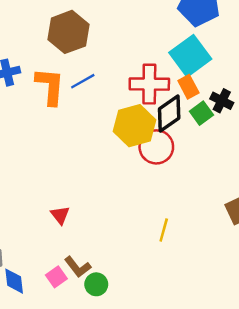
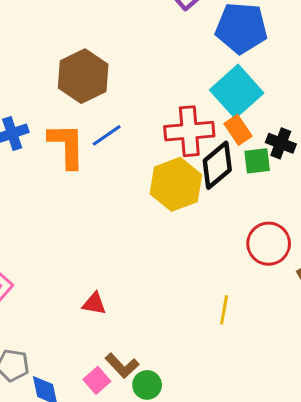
green square: (201, 113) -> (257, 161), turned 35
red circle: (156, 147) -> (269, 244), moved
red triangle: (60, 215) -> (94, 304), turned -36

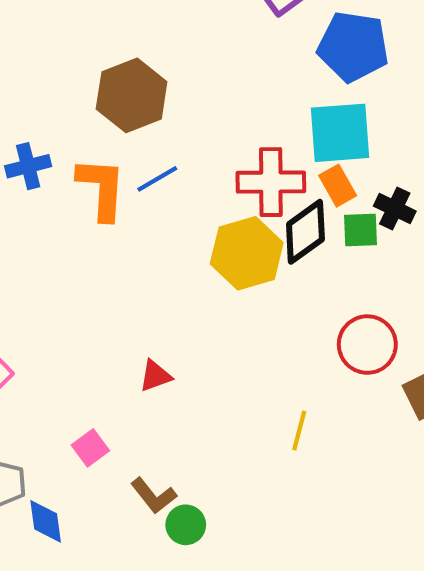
cyan square: (237, 91) -> (340, 133), turned 33
red triangle: (94, 304) -> (155, 376), moved, turned -35
pink square: (97, 380) -> (90, 448), moved

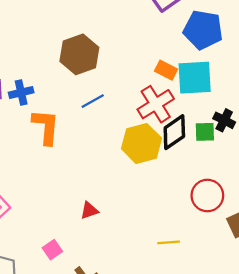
red cross: (271, 182) -> (156, 104), turned -33
orange rectangle: (338, 186) -> (166, 70), moved, turned -35
orange L-shape: (102, 188) -> (46, 127), moved
yellow line: (299, 430) -> (169, 242), turned 70

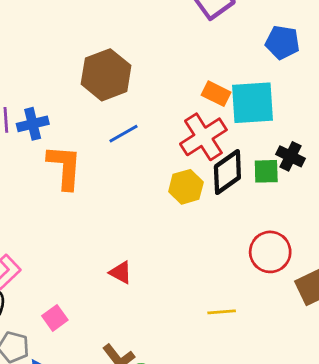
blue pentagon: (203, 30) -> (282, 42), moved, size x0.7
yellow hexagon: (141, 143) -> (186, 187), size x0.7
red triangle: (89, 210) -> (121, 272), turned 48
pink square: (52, 250) -> (55, 318), moved

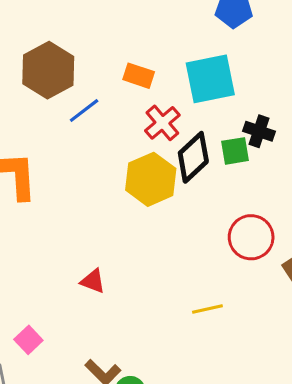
orange rectangle: (216, 94) -> (139, 76), moved
blue line: (124, 134) -> (84, 111), moved
red cross: (203, 137) -> (162, 123), size x0.7
yellow hexagon: (186, 187) -> (151, 179), size x1.4

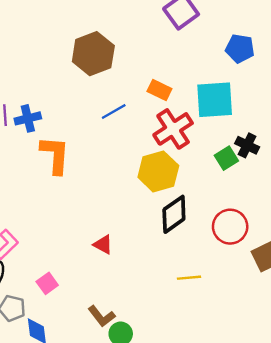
brown hexagon: (48, 70) -> (93, 54), moved
red cross: (162, 123) -> (173, 129), size x1.4
green square: (235, 151) -> (226, 158), turned -30
black diamond: (193, 157) -> (174, 214), moved

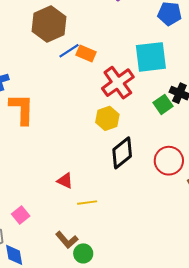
orange rectangle: (159, 90) -> (86, 53), moved
blue line: (114, 111) -> (69, 51), moved
yellow hexagon: (158, 171) -> (107, 118), size x0.7
yellow line: (189, 278) -> (87, 203), moved

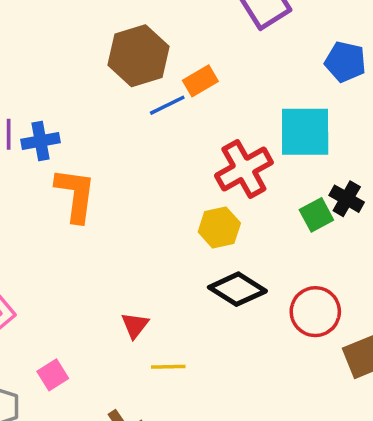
orange rectangle: (86, 53) -> (200, 81), moved, turned -60
black diamond: (122, 153) -> (237, 289), turned 64
red triangle: (65, 181) -> (135, 325), turned 36

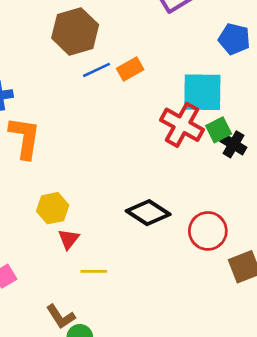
orange rectangle: (200, 81) -> (130, 69), moved
red cross: (244, 169) -> (182, 125), moved, turned -33
green square: (316, 215) -> (219, 130), moved
yellow hexagon: (219, 228) -> (53, 208), moved

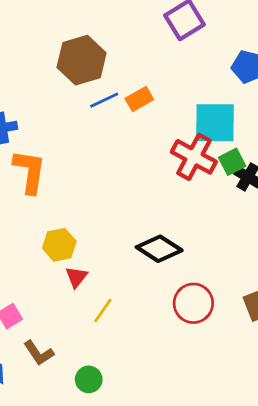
red circle: (208, 231) -> (193, 303), moved
yellow line: (94, 271) -> (103, 311), turned -55
brown L-shape: (61, 317) -> (39, 353), moved

